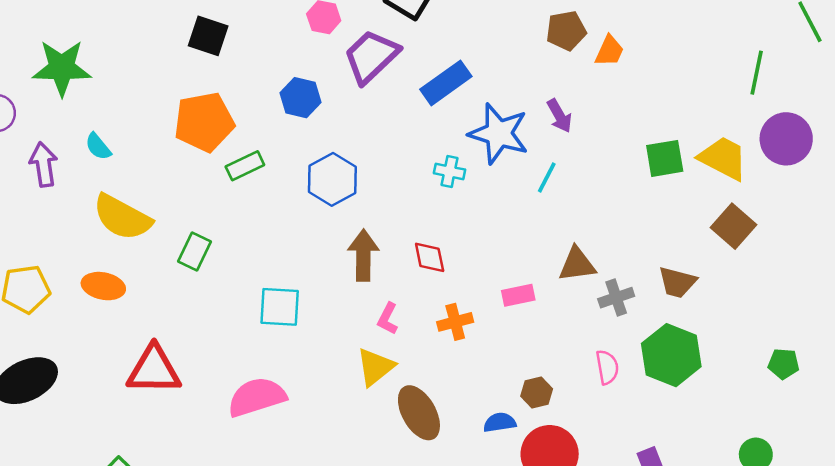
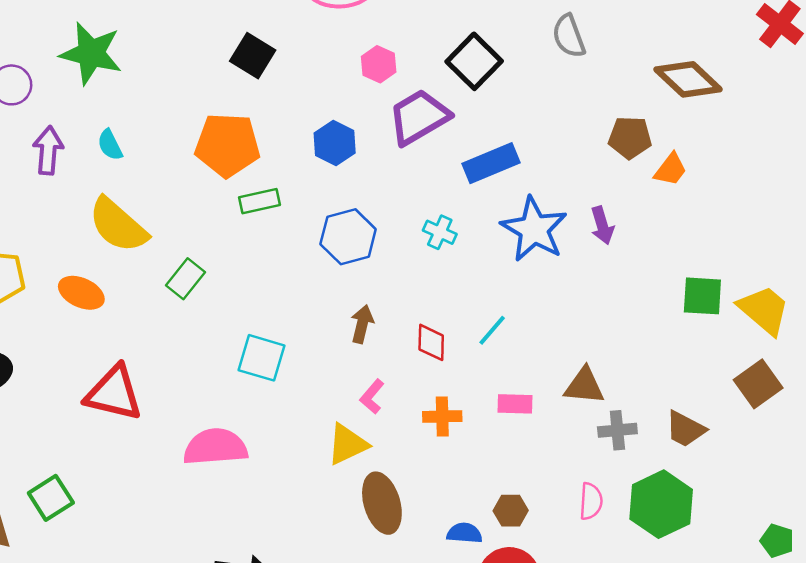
cyan cross: (450, 171) -> (440, 232), moved
cyan line: (547, 177) -> (492, 330), moved
brown arrow: (363, 255) -> (362, 324), size x0.7

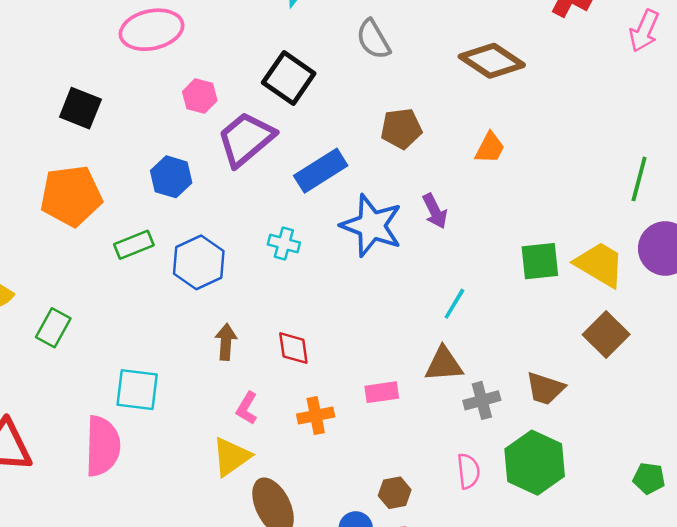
brown pentagon: (630, 138) -> (401, 129), moved
green rectangle: (260, 201) -> (134, 245), moved
cyan line: (492, 330) -> (454, 304), moved
pink semicircle: (215, 447) -> (103, 446), moved, turned 106

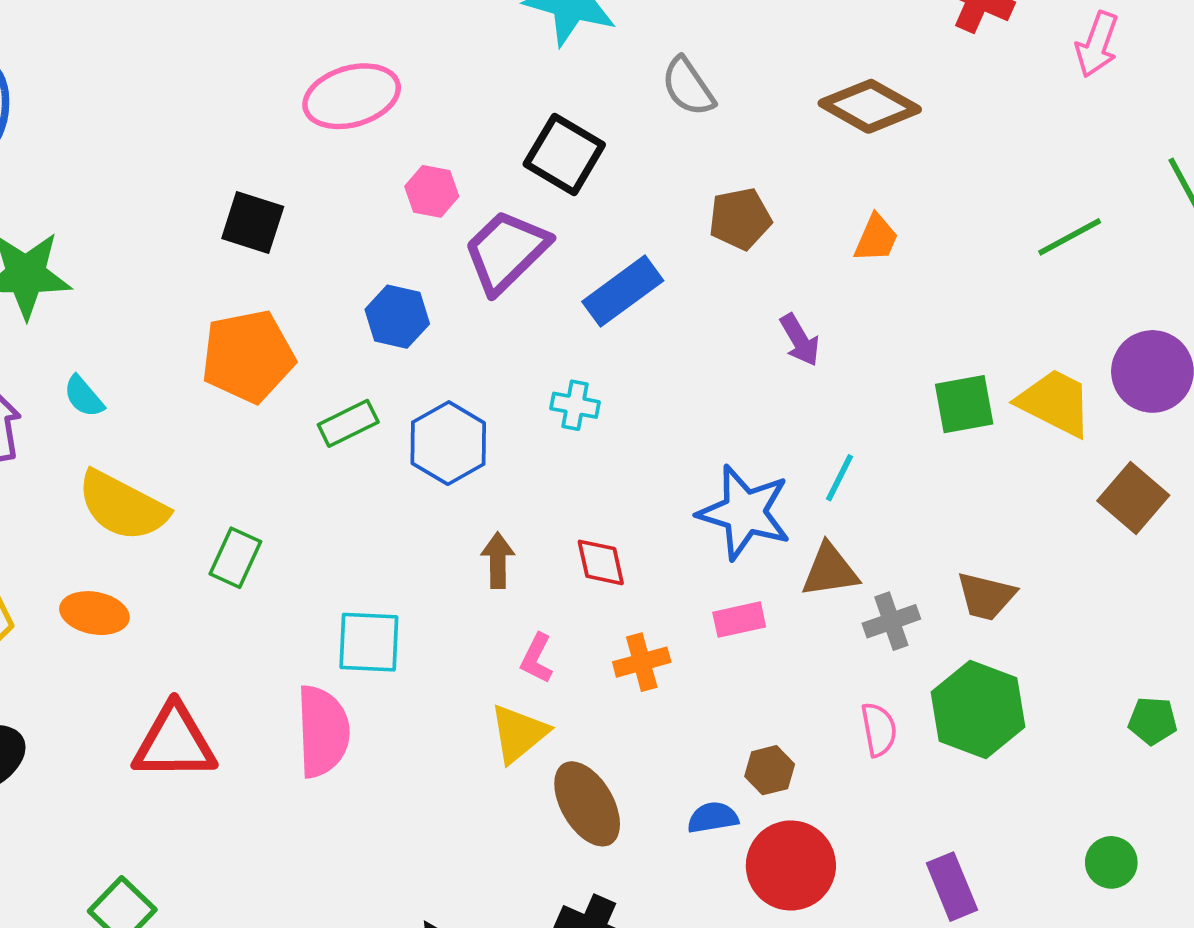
green line: (639, 179) -> (1070, 237), moved, turned 51
blue star: (372, 226) -> (744, 512), moved
brown square: (606, 335) -> (1133, 498), moved

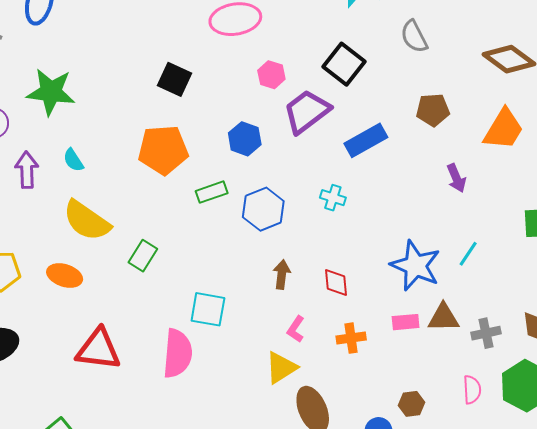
orange trapezoid: (876, 238) -> (504, 129), size x1.6
brown triangle: (830, 570) -> (443, 318), moved

